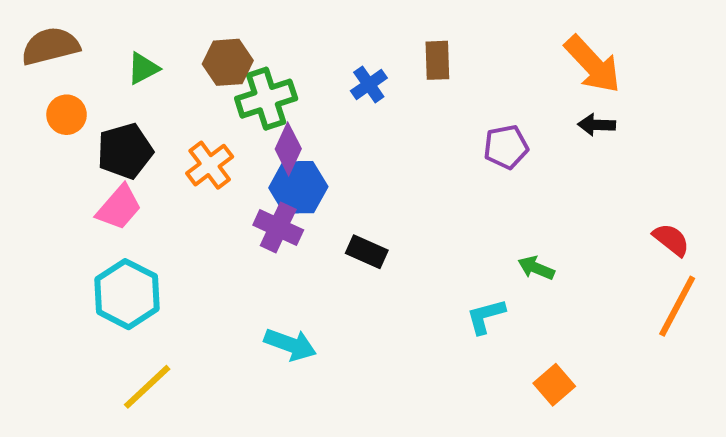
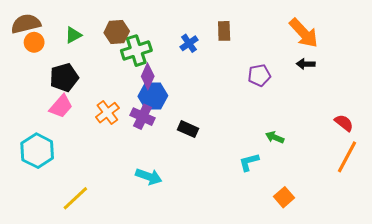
orange circle: (67, 115) -> (34, 42), moved
orange cross: (210, 165) -> (107, 113), moved
cyan hexagon: (127, 294) -> (37, 151), moved

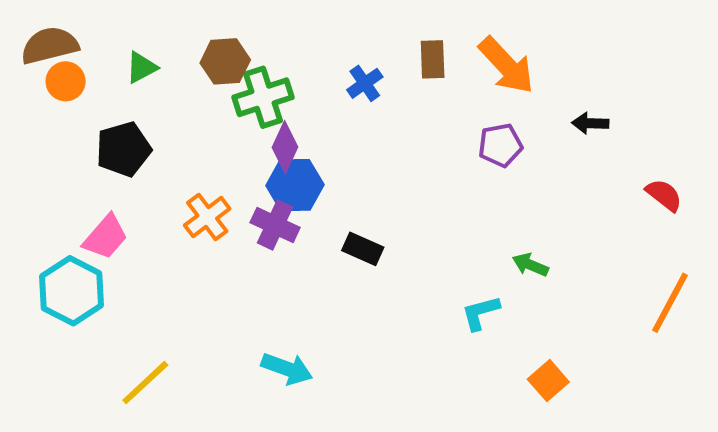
orange arrow: (304, 33) -> (506, 65), moved
pink trapezoid: (61, 106) -> (105, 237), moved
red semicircle: (344, 123) -> (664, 195), moved
cyan arrow: (149, 177) -> (287, 369), moved

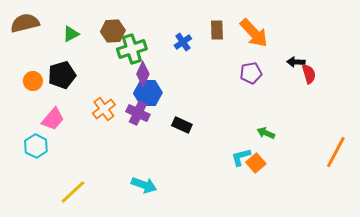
orange circle: (66, 81) -> (33, 81), moved
red semicircle: (664, 195) -> (309, 74), moved, turned 36
cyan hexagon: (72, 291) -> (36, 146), size x0.7
orange square: (548, 381) -> (256, 163), moved

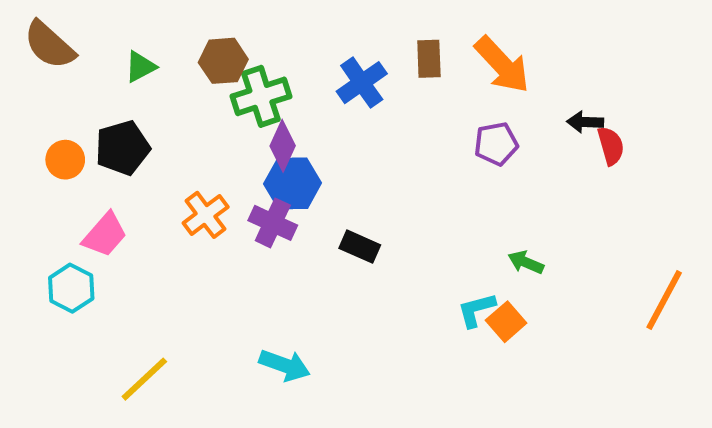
brown semicircle: (25, 23) -> (49, 45), turned -124
blue cross: (183, 42) -> (362, 83), size x1.4

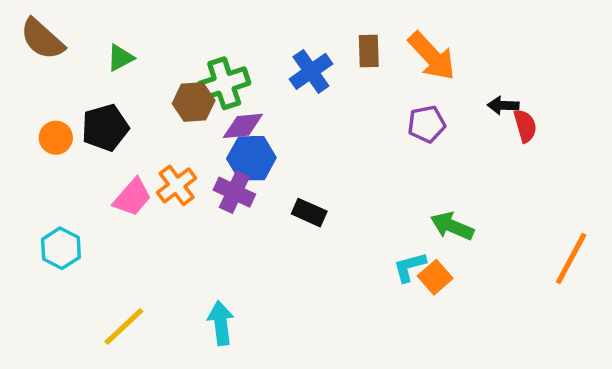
brown hexagon: (223, 61) -> (194, 102), moved
purple diamond: (283, 146) -> (243, 126), turned 60
pink trapezoid: (105, 235) -> (132, 197), moved
green arrow: (526, 262) -> (452, 226), size x1.4
cyan arrow: (285, 365) -> (221, 323), moved, turned -117

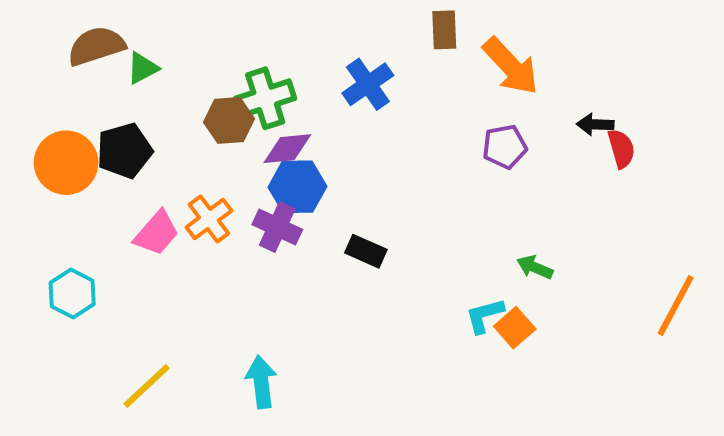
brown semicircle: (42, 39) -> (96, 46), moved, turned 120
brown rectangle: (369, 51) -> (444, 30), moved
orange circle: (56, 138) -> (66, 163), size x1.6
green arrow: (452, 226) -> (535, 267), size x0.7

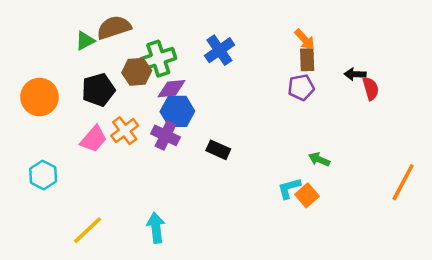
brown rectangle: (444, 30) -> (307, 60), moved
brown semicircle: (96, 46) -> (114, 27), moved
orange arrow: (511, 66) -> (305, 39), size x0.6
black pentagon: (124, 151) -> (98, 90), moved

